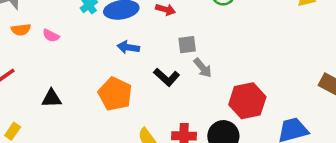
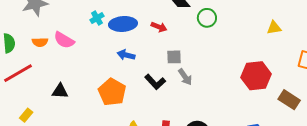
orange semicircle: (21, 30) -> (40, 42), moved
pink semicircle: (51, 36) -> (64, 40), size x1.5
red hexagon: (247, 101) -> (256, 76), moved

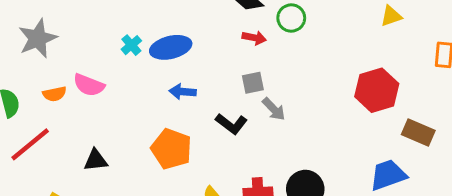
red arrow: (159, 27) -> (254, 38), moved
brown rectangle: (289, 100) -> (418, 133), moved

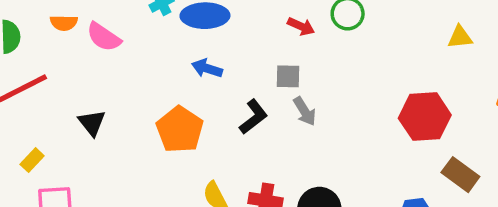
orange semicircle: (54, 94) -> (64, 23), moved
black L-shape: (231, 124) -> (253, 117), turned -88
black triangle: (96, 160) -> (92, 123), turned 45

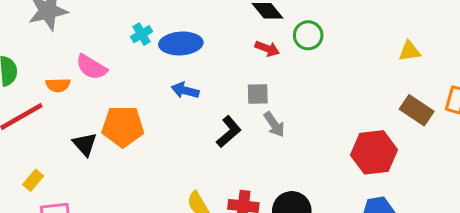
orange semicircle: (64, 23) -> (58, 85), moved
red hexagon: (425, 117) -> (374, 152), moved
orange pentagon: (180, 130) -> (123, 126), moved, turned -30
brown rectangle: (460, 175) -> (417, 110), moved

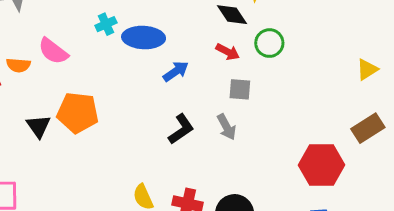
yellow triangle: (409, 51) -> (367, 69), turned -30
blue arrow: (185, 90) -> (176, 71), moved, turned 125
gray square: (258, 94) -> (240, 89), moved
brown rectangle: (417, 110) -> (368, 128), turned -72

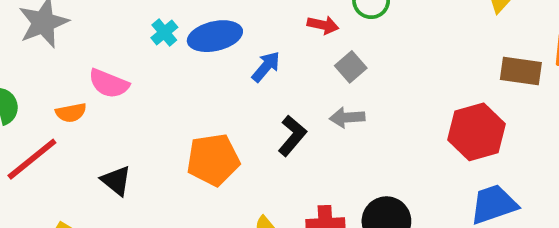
gray square: (240, 89) -> (351, 67), turned -30
orange pentagon: (78, 113) -> (213, 160), moved
gray arrow: (227, 127) -> (347, 117), turned 130
brown rectangle: (368, 128) -> (521, 71), turned 56

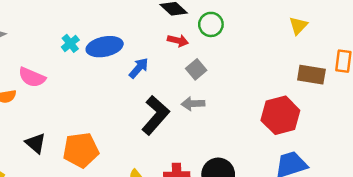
black L-shape: (292, 136) -> (156, 115), size x1.4
orange pentagon: (213, 160) -> (81, 150), moved

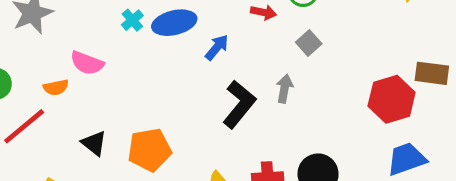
gray square: (196, 69) -> (309, 43), moved
brown rectangle: (311, 75) -> (432, 73), moved
gray arrow: (193, 104) -> (284, 89), turned 105

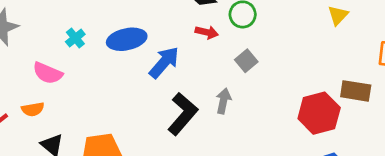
cyan cross: (132, 20) -> (75, 38), moved
blue arrow: (217, 47) -> (164, 62), size x1.4
orange semicircle: (56, 87) -> (33, 109), moved

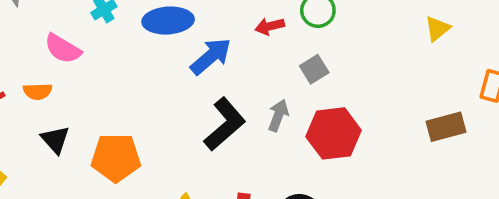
red arrow: (207, 32) -> (270, 26), turned 145
brown rectangle: (356, 91) -> (446, 127), turned -32
red hexagon: (319, 113) -> (334, 133), moved

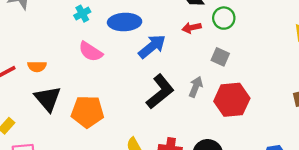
pink semicircle: (63, 49) -> (91, 52), moved
gray square: (314, 69) -> (220, 57), turned -36
black triangle: (55, 140) -> (48, 99), size x1.4

